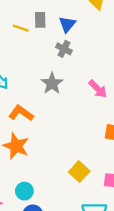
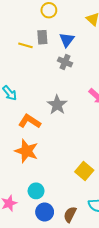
gray star: (52, 83) -> (57, 105), moved

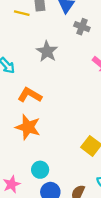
gray cross: (65, 62) -> (82, 27), moved
gray star: (57, 105) -> (47, 51), moved

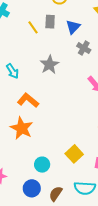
yellow line: (22, 13) -> (33, 27), turned 32
cyan circle: (40, 170) -> (42, 165), moved

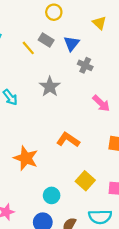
gray rectangle: (50, 22) -> (46, 40), turned -56
orange L-shape: (28, 100) -> (68, 140), moved

